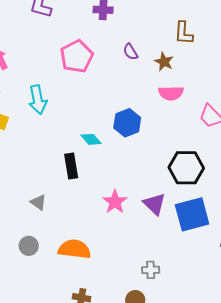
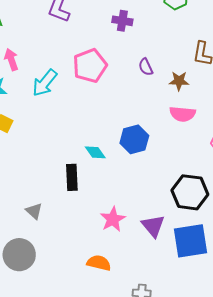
brown star: (164, 62) -> (179, 81), turned -30
cyan arrow: (38, 100) -> (45, 83), moved, turned 44
gray circle: (29, 246) -> (19, 255), size x1.6
orange semicircle: (74, 249) -> (99, 263), moved, size x0.7

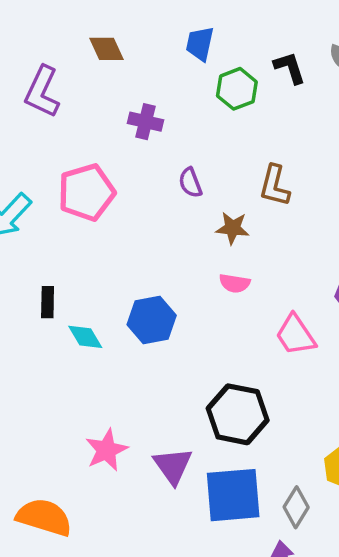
purple semicircle: (146, 67) -> (190, 183), moved
pink semicircle: (183, 114) -> (235, 283), size x0.7
black rectangle: (72, 177) -> (48, 302), moved, size x0.7
orange semicircle: (99, 263) -> (44, 517), moved, size x1.4

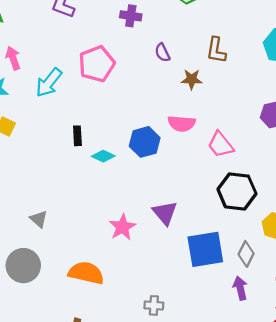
pink semicircle: (235, 283) -> (182, 124), moved, size x1.4
pink trapezoid: (295, 335) -> (221, 145), moved
cyan diamond: (85, 337) -> (103, 156), turned -30
black hexagon: (238, 414) -> (237, 191), moved
purple triangle: (173, 466) -> (165, 213), moved

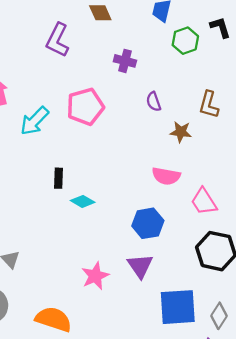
blue hexagon: (145, 142) -> (148, 223), moved

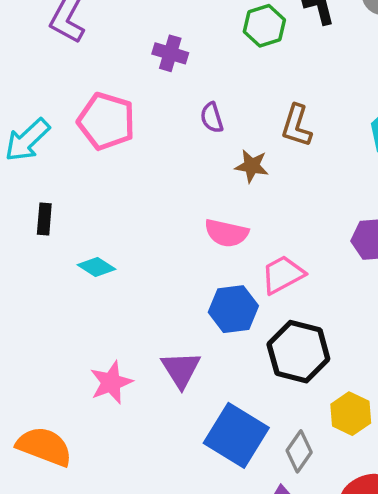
pink pentagon: (85, 107) -> (106, 121), turned 30
black rectangle: (58, 178) -> (44, 219), moved
pink trapezoid: (204, 202) -> (283, 275), turned 92
blue hexagon: (148, 223) -> (233, 309), moved
blue square: (178, 307) -> (236, 435), turned 33

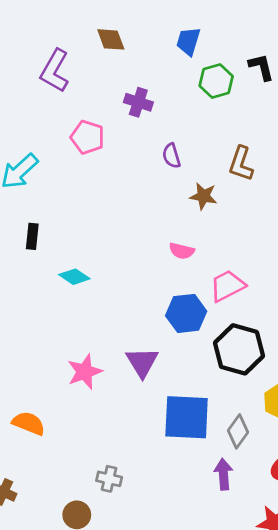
pink pentagon: (106, 121) -> (87, 137), moved, size x0.7
pink semicircle: (226, 233) -> (182, 251), size x0.7
blue square: (236, 435) -> (187, 417), turned -30
orange semicircle: (44, 446) -> (29, 423), size x0.7

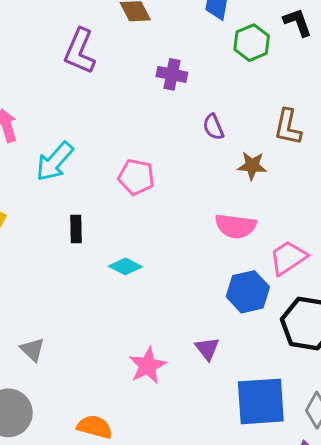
pink pentagon: (87, 137) -> (136, 177), moved
pink semicircle: (182, 251) -> (236, 226), size x1.5
purple triangle: (142, 362) -> (207, 349), size x0.7

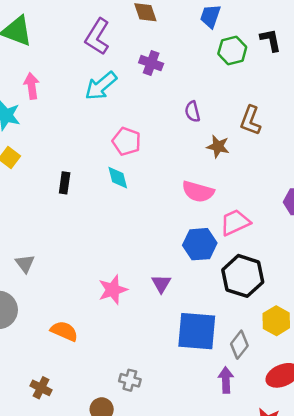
purple cross: (172, 74) -> (151, 63), moved
cyan arrow: (55, 162) -> (101, 86), moved
black rectangle: (76, 229) -> (65, 183), moved
cyan diamond: (125, 266) -> (118, 178), moved, turned 40

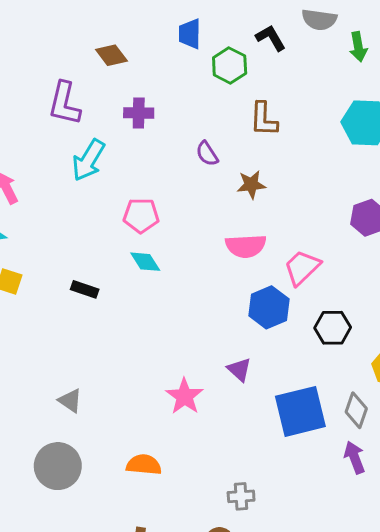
brown L-shape: (250, 121) -> (264, 119), moved
black rectangle: (65, 183) -> (85, 289), turned -60
black hexagon: (243, 276) -> (333, 328), size x0.7

